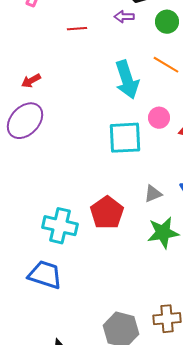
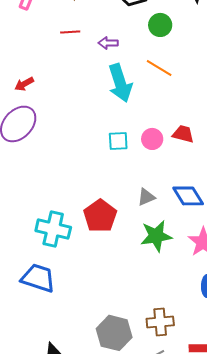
purple arrow: (124, 17) -> (108, 43), moved
pink circle: (159, 118) -> (152, 139), moved
cyan square: (125, 138) -> (118, 141), size x0.6

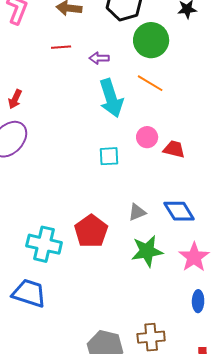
green circle: (160, 25) -> (151, 40), size x1.5
red arrow: (24, 84) -> (15, 99), turned -36
pink circle: (152, 139) -> (147, 137), moved

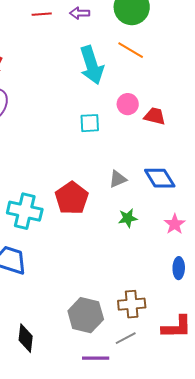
purple arrow: (99, 58) -> (80, 13), moved
green star: (147, 251) -> (128, 218), size x0.6
pink star: (194, 257) -> (175, 224), size x0.7

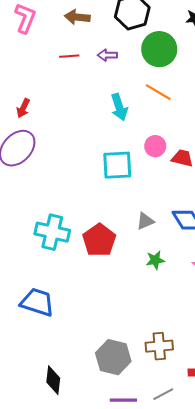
cyan arrow: (92, 65) -> (119, 107), size x0.7
cyan square: (90, 123) -> (117, 165), size x1.5
cyan cross: (25, 211) -> (52, 232), moved
gray line: (126, 338) -> (163, 394), moved

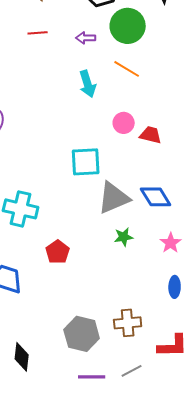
purple arrow: (107, 55) -> (86, 38), moved
cyan square: (117, 165) -> (86, 162), moved
gray triangle: (145, 221) -> (114, 198), size x1.8
red pentagon: (99, 240) -> (58, 252), moved, size x0.7

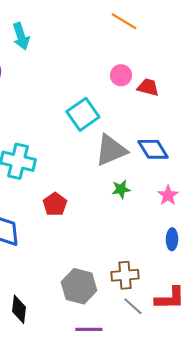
cyan arrow: (88, 84) -> (21, 36), moved
cyan square: (86, 162) -> (83, 114), turned -32
gray line: (132, 371) -> (133, 306), moved, turned 70

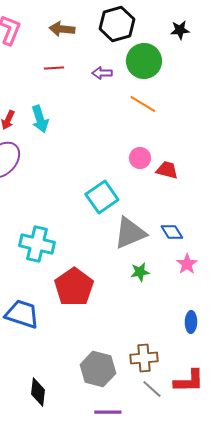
blue diamond: (153, 149) -> (172, 232), size x0.7
pink star: (168, 195) -> (187, 264), moved
red pentagon: (55, 204) -> (74, 287), size x1.6

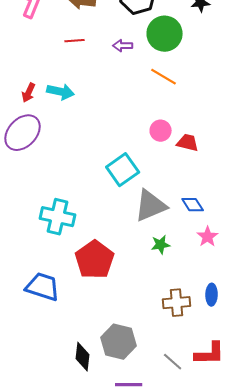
cyan arrow: (40, 119) -> (61, 92), turned -60
brown cross: (144, 358) -> (177, 303), moved
black diamond: (38, 392) -> (83, 357), moved

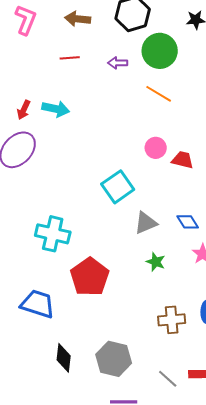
gray triangle: (151, 206) -> (146, 223), size x0.7
green star: (161, 245) -> (156, 262), turned 30
black diamond: (83, 357) -> (64, 358), moved

